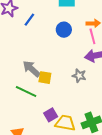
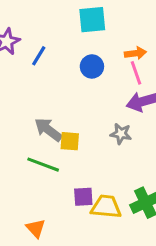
purple square: (51, 115) -> (83, 197), turned 32

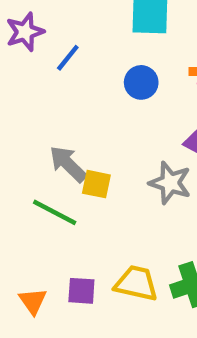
gray star: (121, 134) -> (170, 183), size x1.4
purple square: (83, 197) -> (81, 291), moved

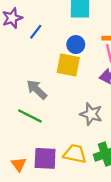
gray star: (170, 183) -> (91, 114), moved
yellow square: (96, 184) -> (68, 65), moved, size x1.5
purple square: (81, 291) -> (45, 158), size x1.5

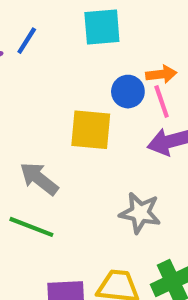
blue line: (36, 32) -> (27, 41), moved
blue circle: (76, 45) -> (128, 92), moved

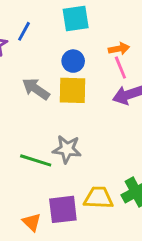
blue circle: (128, 92) -> (73, 61), moved
gray arrow: (39, 179) -> (36, 89), moved
gray star: (140, 213) -> (67, 149), moved

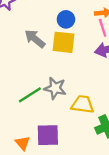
green line: (36, 160) -> (30, 95), turned -55
yellow trapezoid: (99, 198) -> (83, 104), moved

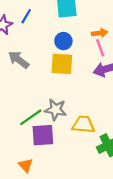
gray arrow: (35, 39) -> (19, 60), moved
purple square: (48, 135) -> (43, 135), moved

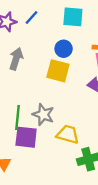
gray arrow: (19, 60) -> (16, 59), turned 60
green line: (31, 117) -> (18, 118), turned -60

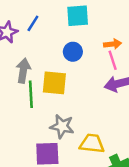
yellow square: (58, 71) -> (54, 83), moved
green line: (18, 118) -> (31, 94), moved

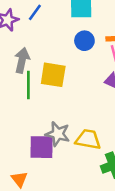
blue circle: (73, 52) -> (84, 41), moved
gray star: (62, 126) -> (58, 134), moved

